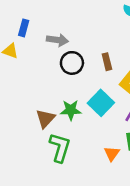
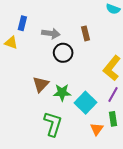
brown rectangle: (107, 62) -> (86, 33), moved
cyan square: (101, 103) -> (86, 103), moved
brown triangle: (45, 119) -> (41, 84), moved

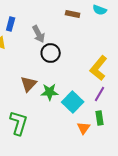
gray arrow: (51, 33) -> (39, 34), turned 54
brown rectangle: (86, 33) -> (73, 14), moved, turned -64
green L-shape: (53, 124) -> (19, 123), moved

